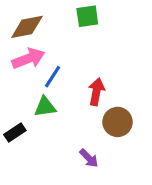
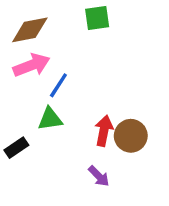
red arrow: (96, 92) -> (104, 131), moved

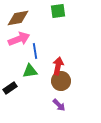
blue line: (58, 85) -> (35, 51), turned -42
red arrow: (104, 131) -> (58, 66), moved
brown circle: (131, 136) -> (61, 81), moved

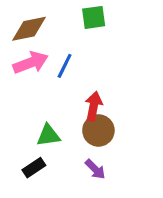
blue line: (35, 51) -> (65, 66), moved, turned 35
green triangle: (30, 71) -> (48, 135), moved
black rectangle: (10, 88) -> (34, 168), moved

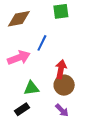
pink arrow: (31, 63) -> (19, 58), moved

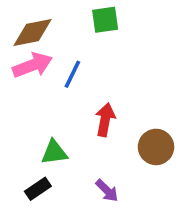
pink arrow: (19, 58) -> (32, 65), moved
brown circle: (64, 85) -> (156, 147), moved

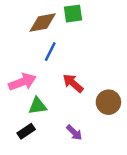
brown diamond: (32, 32) -> (43, 22), moved
pink arrow: (32, 65) -> (22, 82), moved
red arrow: (105, 120) -> (73, 83), turned -60

